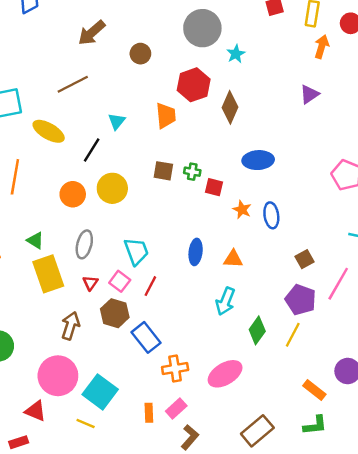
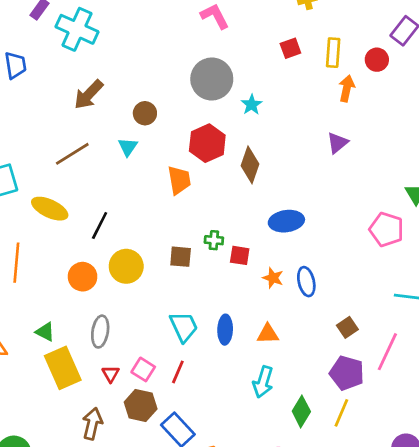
cyan triangle: (117, 121) -> (128, 147), moved
brown square: (163, 171) -> (181, 257), moved
cyan trapezoid: (136, 251) -> (184, 327), moved

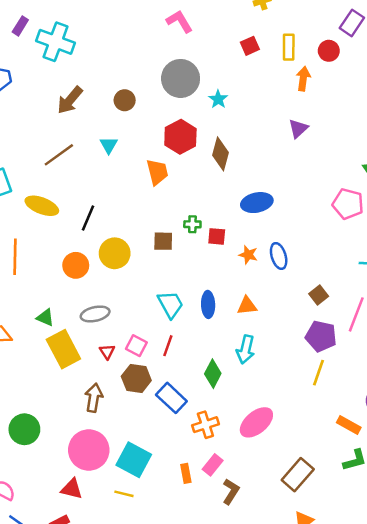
brown circle: (145, 113) -> (125, 100), moved
gray ellipse: (100, 332) -> (95, 314), turned 72
green diamond: (301, 411) -> (213, 374), moved

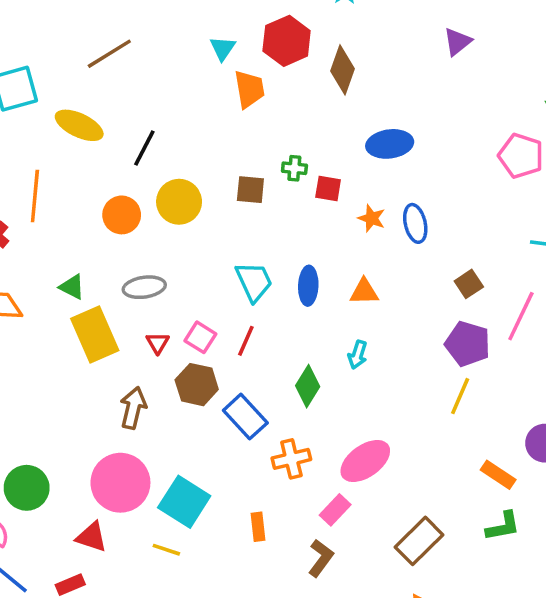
cyan triangle: (109, 145) -> (223, 48), moved
cyan arrow: (246, 349) -> (358, 355), size x0.7
green circle: (24, 429) -> (27, 488), moved
pink rectangle: (213, 465) -> (335, 510), moved

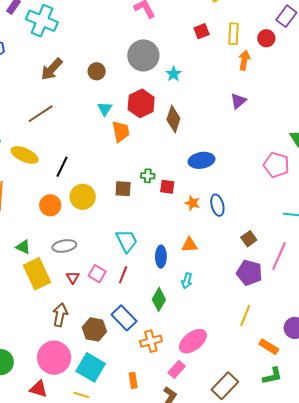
blue ellipse: (308, 286) -> (161, 257), moved
brown hexagon: (197, 385) -> (94, 329), moved
yellow line: (460, 396) -> (245, 316), moved

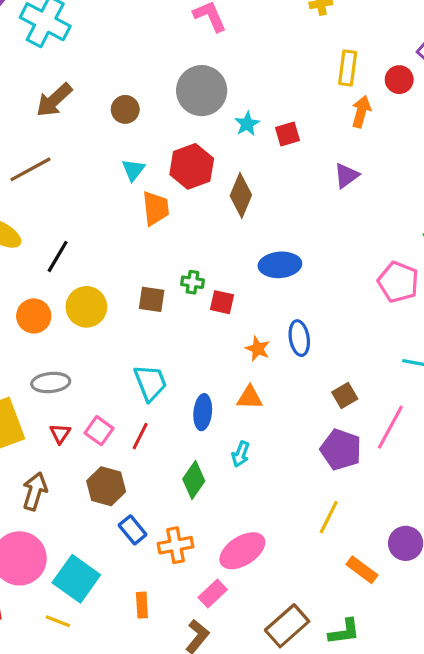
red square: (202, 31) -> (288, 134), moved
orange star: (192, 203) -> (258, 349), moved
blue rectangle: (124, 318) -> (133, 530), moved, size x0.7
brown hexagon: (94, 329) -> (106, 486), moved
green L-shape: (272, 376) -> (344, 632), moved

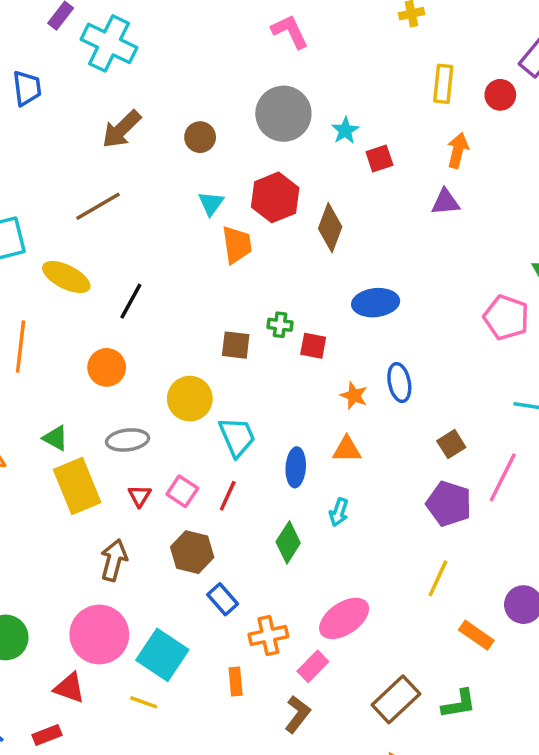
orange arrow: (361, 112) -> (458, 150), moved
cyan star: (247, 124) -> (345, 130), moved
purple triangle: (346, 176) -> (446, 202), turned 32
yellow circle: (86, 307) -> (190, 399), moved
orange cross: (176, 545) -> (268, 636), moved

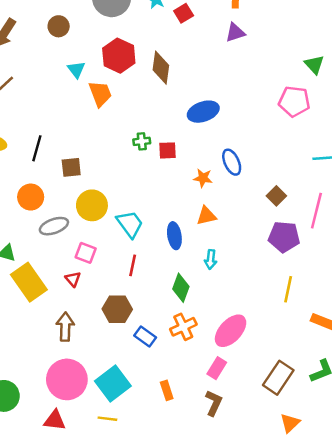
brown square: (236, 345) -> (71, 167), moved
gray ellipse: (128, 440) -> (54, 226), moved
pink square: (182, 491) -> (86, 253), moved
orange cross: (268, 636) -> (183, 327), moved
cyan square: (162, 655) -> (113, 384), turned 32

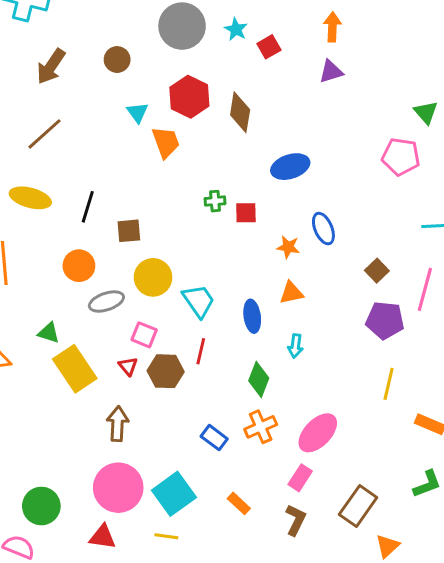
brown hexagon: (117, 309) -> (166, 371), moved
brown rectangle: (278, 378) -> (358, 506), moved
orange rectangle: (167, 390) -> (239, 503), turned -30

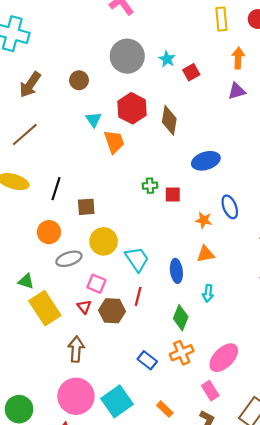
pink rectangle: (300, 478) -> (210, 391), turned -66

